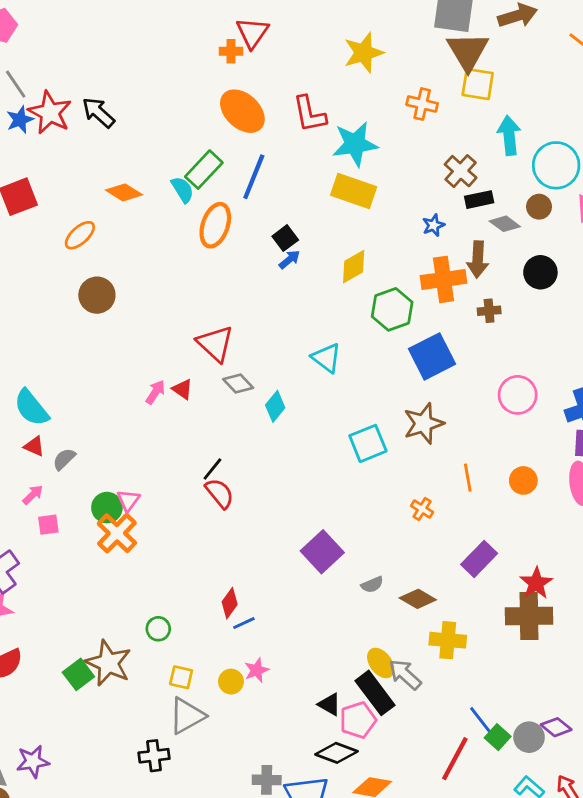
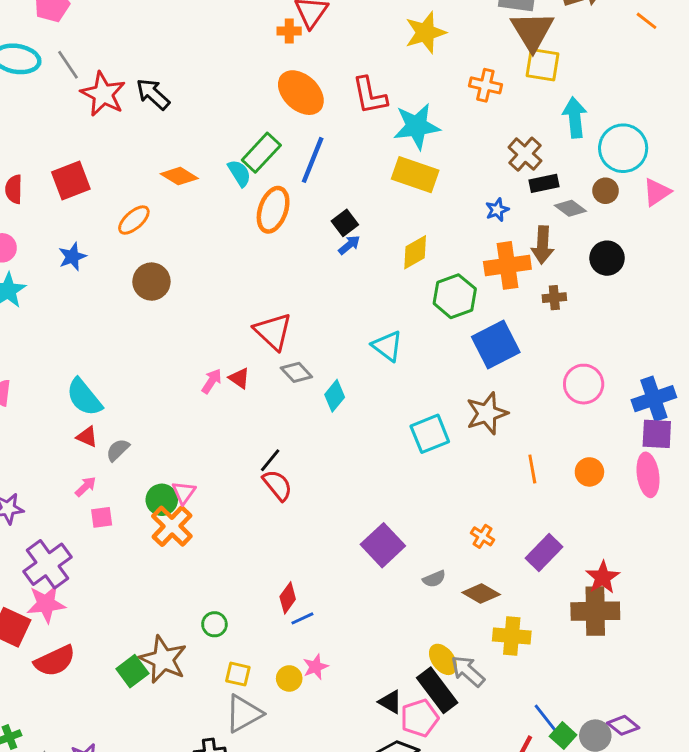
blue star: (20, 120) -> (72, 257), moved
orange cross: (422, 509) -> (483, 536), moved

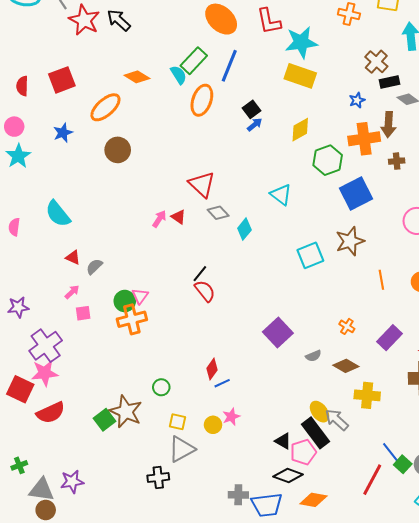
orange ellipse: (134, 220) -> (105, 107), size x1.4
cyan semicircle: (84, 397) -> (58, 214), moved
orange cross: (172, 526) -> (132, 319), turned 32

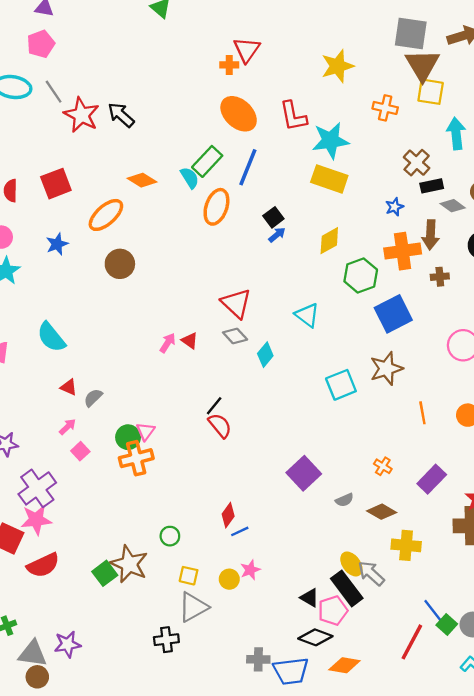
red triangle: (202, 184) -> (236, 303), moved
pink square: (83, 313) -> (80, 451), turned -35

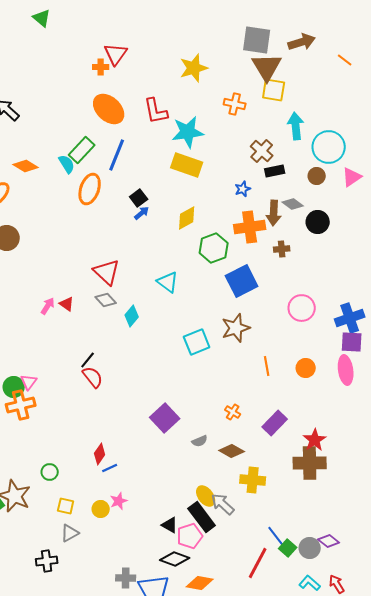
gray diamond: (453, 206) -> (293, 204), moved
gray triangle: (193, 607) -> (70, 533), size x0.7

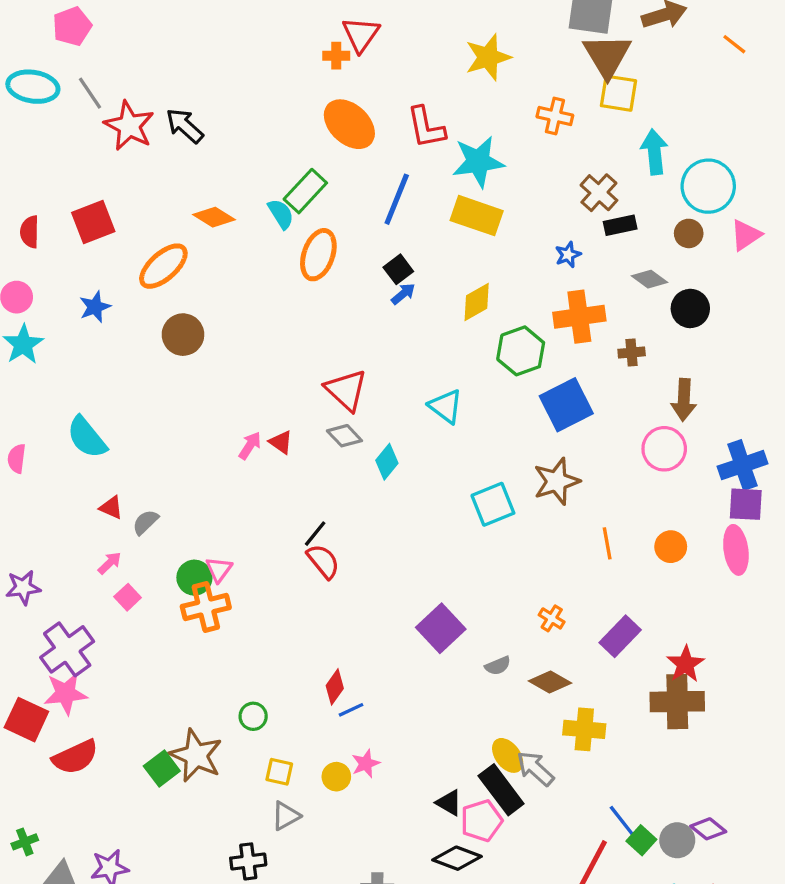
blue line: (117, 155) -> (397, 199), moved
brown arrow: (274, 213) -> (684, 400), moved

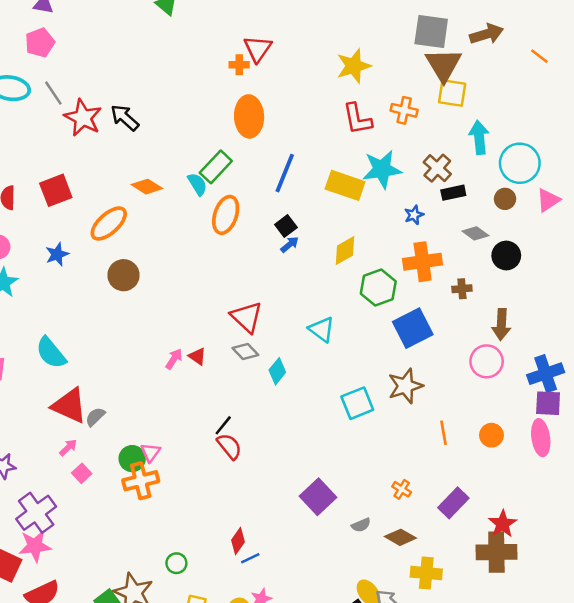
orange ellipse: (349, 124) -> (249, 116), turned 45
red L-shape: (426, 127) -> (357, 119), moved
cyan star: (478, 162) -> (382, 169), moved
red triangle: (111, 507) -> (69, 406), size x2.0

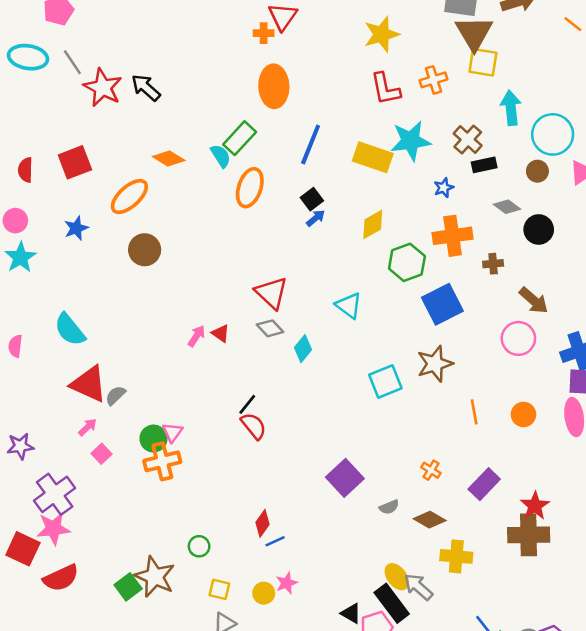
orange cross: (404, 110) -> (434, 80), turned -30
brown arrow: (501, 324) -> (534, 300), turned -52

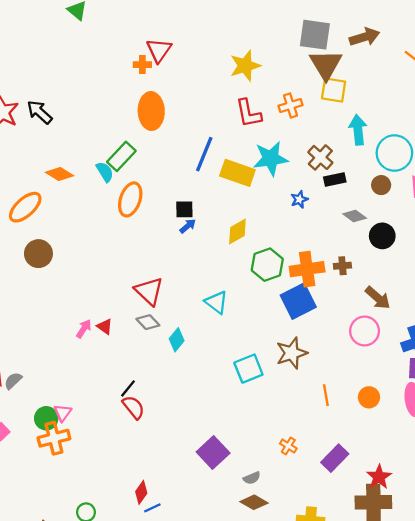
blue line: (311, 145) -> (204, 154), moved
black square: (312, 199) -> (184, 209), turned 36
orange cross: (453, 236) -> (307, 269), moved
brown diamond: (430, 520) -> (254, 502), moved

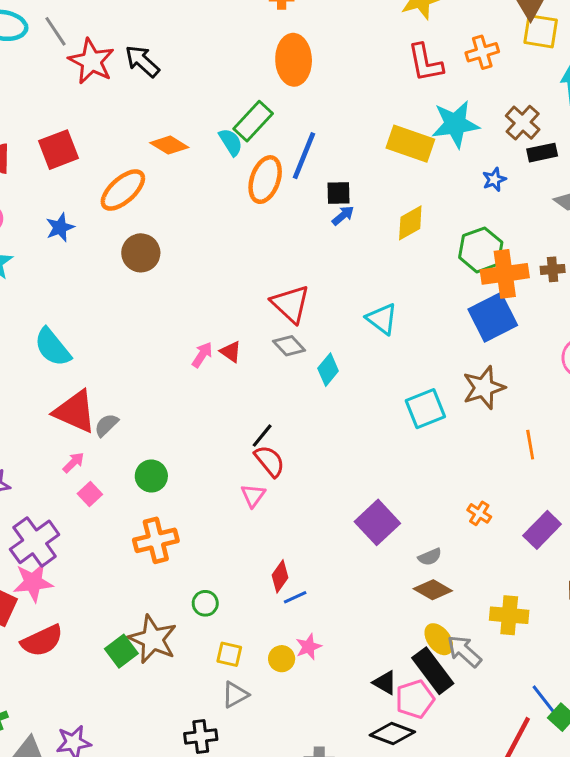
blue line: (204, 154) -> (304, 156), moved
green hexagon: (267, 265) -> (481, 250), moved
pink triangle: (63, 413) -> (253, 495), moved
orange cross: (54, 438) -> (156, 540), moved

